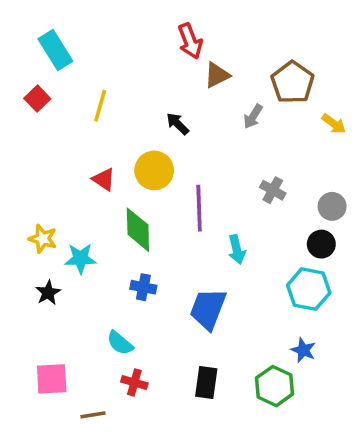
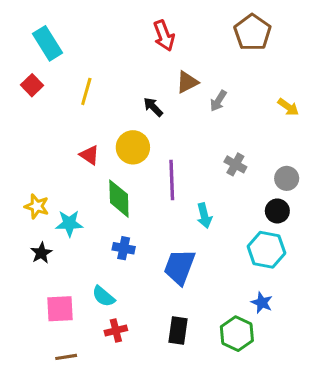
brown triangle: (217, 75) -> (187, 82), moved
brown pentagon: (293, 82) -> (252, 32), moved
pink square: (52, 379) -> (60, 309), moved
red cross: (134, 382) -> (116, 331), turned -30
brown line: (93, 415) -> (66, 357), moved

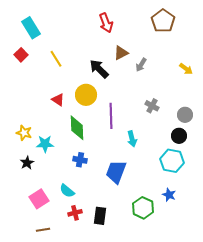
yellow line: (86, 91) -> (56, 59), turned -48
black arrow: (153, 107) -> (99, 69), size x1.5
pink square: (60, 309) -> (39, 199), turned -30
black rectangle: (178, 331) -> (100, 216), moved
green hexagon: (237, 334) -> (143, 208), moved

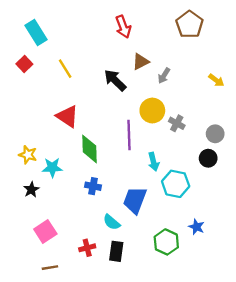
yellow circle: (86, 95) -> (152, 111), moved
red triangle: (58, 100) -> (67, 116), size x1.5
cyan hexagon: (172, 161) -> (176, 184), moved
cyan semicircle: (67, 191) -> (112, 222), moved

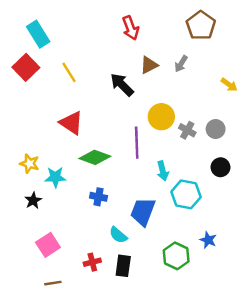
red square: (24, 64) -> (26, 67), size x1.5
gray arrow: (164, 76) -> (181, 64), moved
gray circle: (215, 134) -> (216, 129), moved
green diamond: (89, 149) -> (95, 157), turned -68

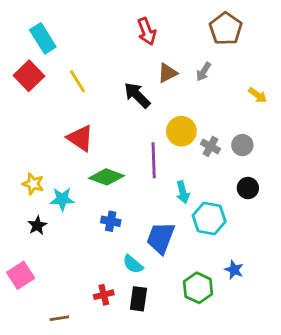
pink square: (48, 245) -> (21, 275), moved

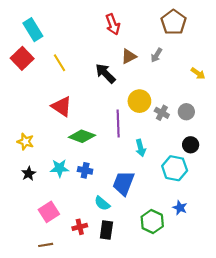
cyan star: (62, 199) -> (60, 168), moved
cyan hexagon: (209, 218) -> (175, 168), moved
pink square: (21, 275) -> (49, 212), moved

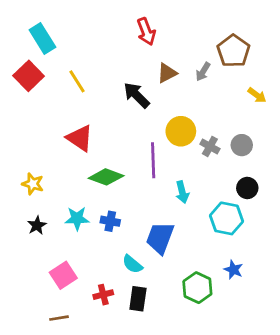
brown pentagon: (174, 22) -> (233, 51), moved

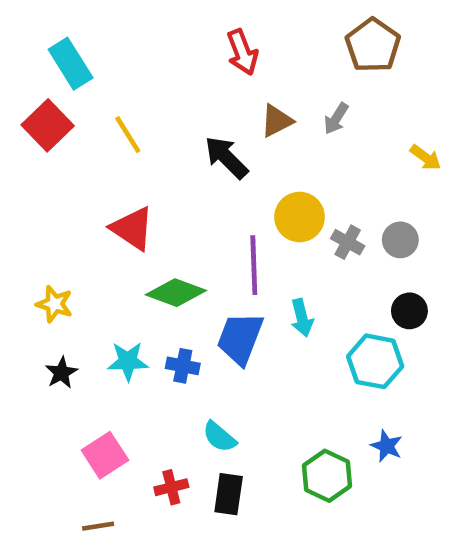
brown pentagon: (233, 51) -> (373, 45), moved
blue trapezoid: (160, 238) -> (240, 338), moved

